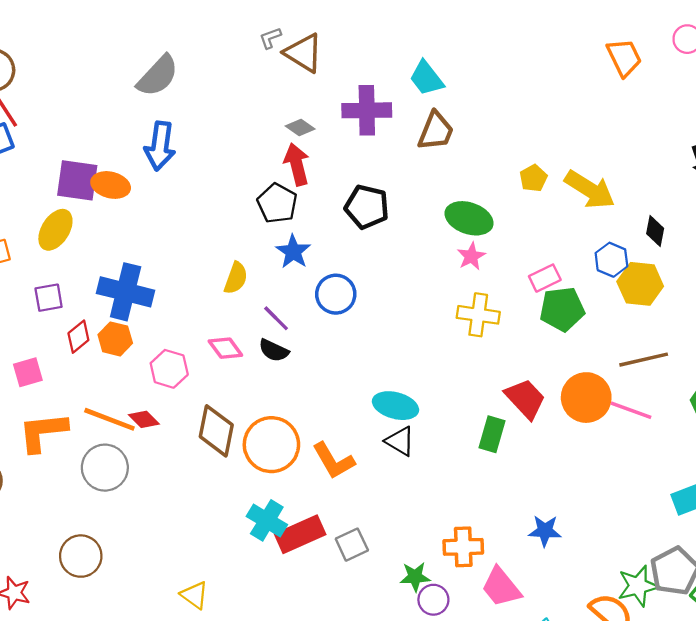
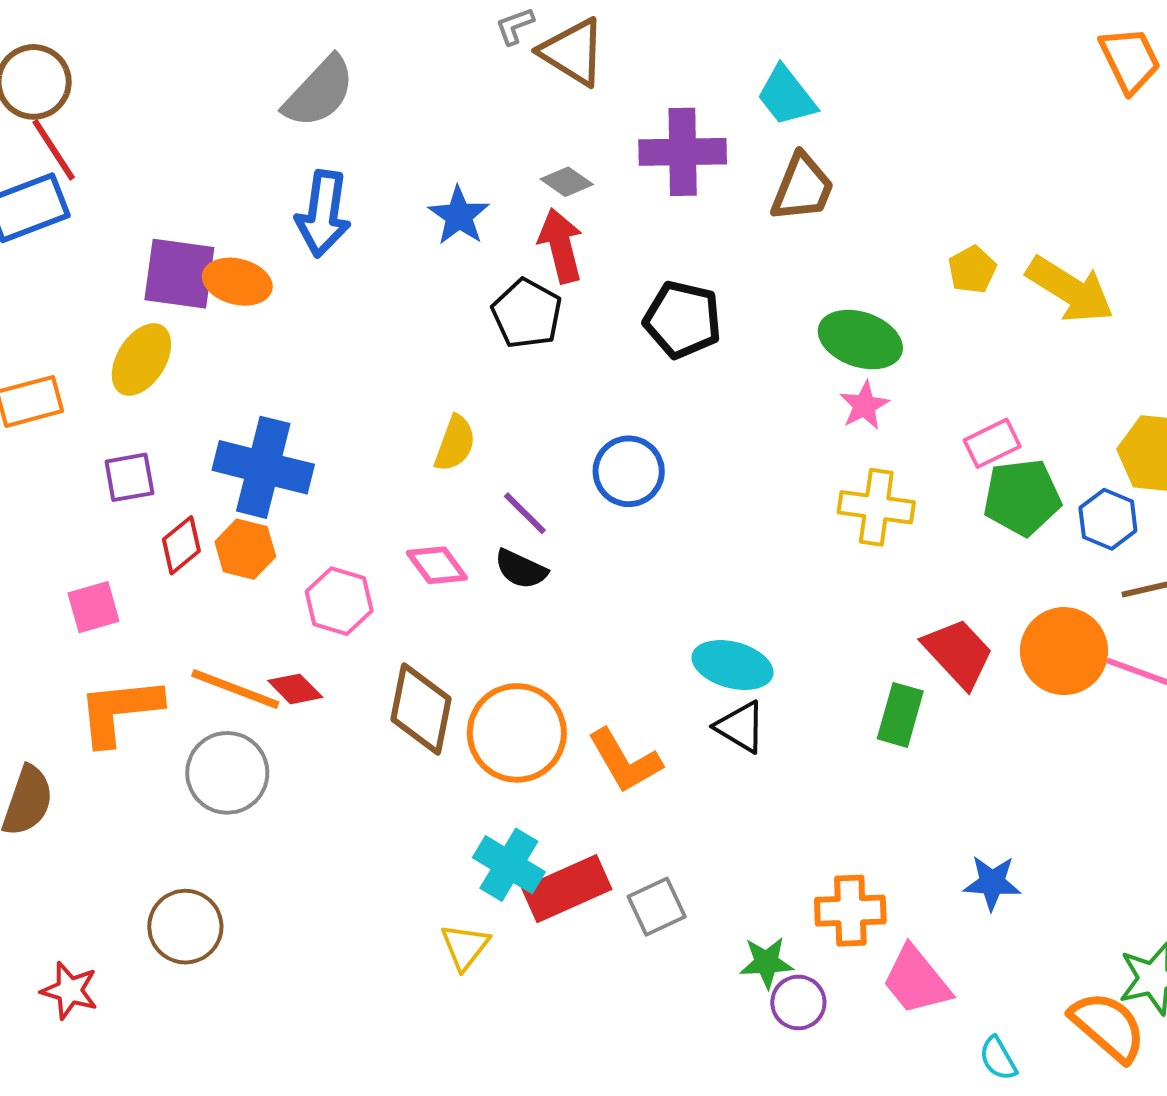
blue star: (293, 252) -> (459, 216), moved
blue hexagon: (611, 260) -> (1108, 519), moved
yellow triangle: (194, 595) -> (465, 947), moved, turned 32

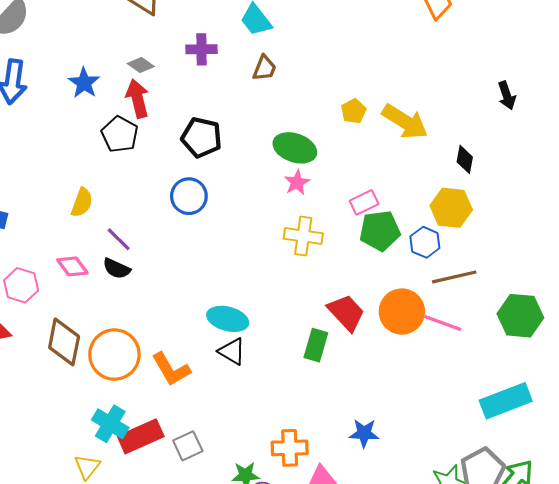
purple cross: (683, 152) -> (201, 49), size x0.7
brown trapezoid: (802, 188) -> (264, 68), size x0.7
blue circle: (629, 471) -> (189, 196), moved

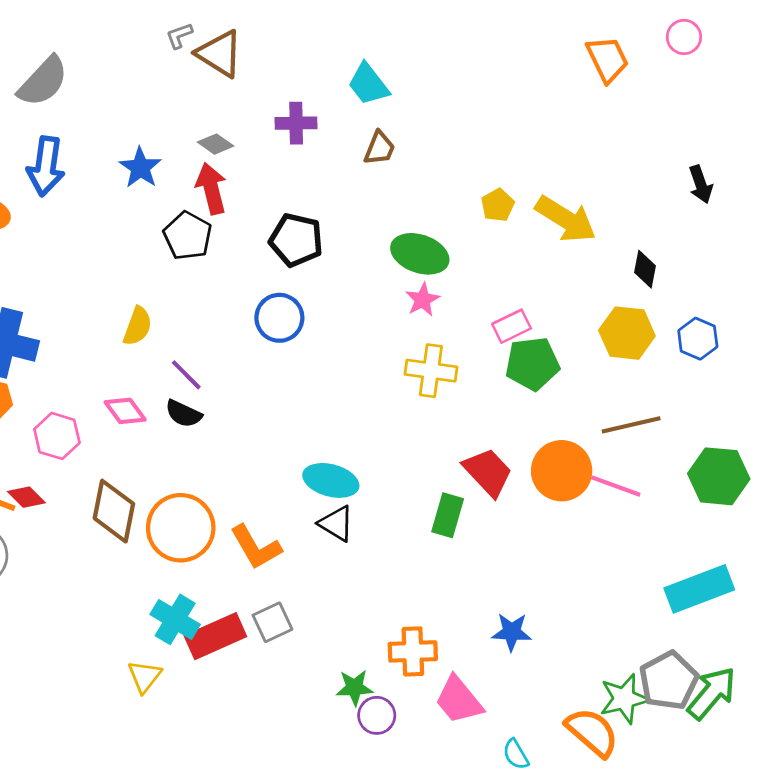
blue hexagon: (425, 242) -> (698, 339), moved
gray square: (188, 446) -> (272, 622), moved

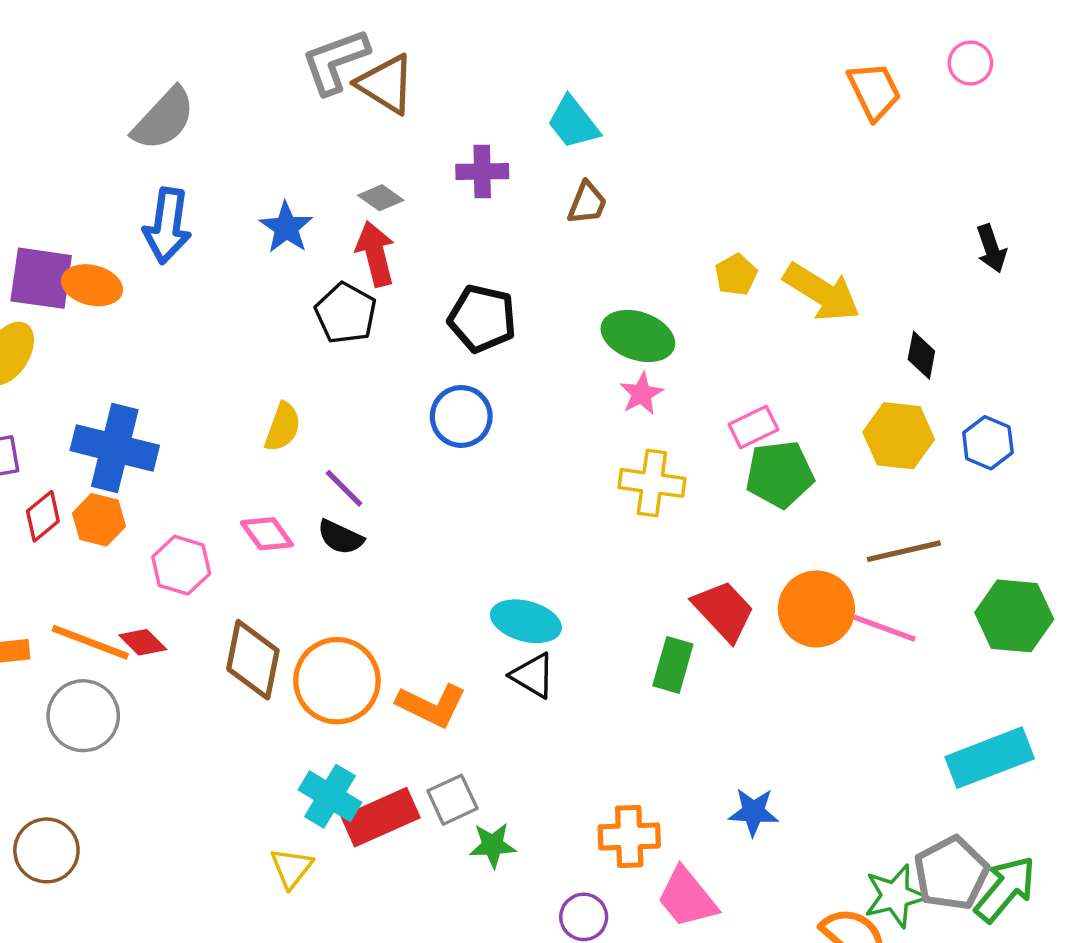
gray L-shape: (179, 36) -> (335, 61), size x2.0
orange L-shape: (256, 547) -> (431, 705), turned -34
green star: (354, 688) -> (493, 845), moved

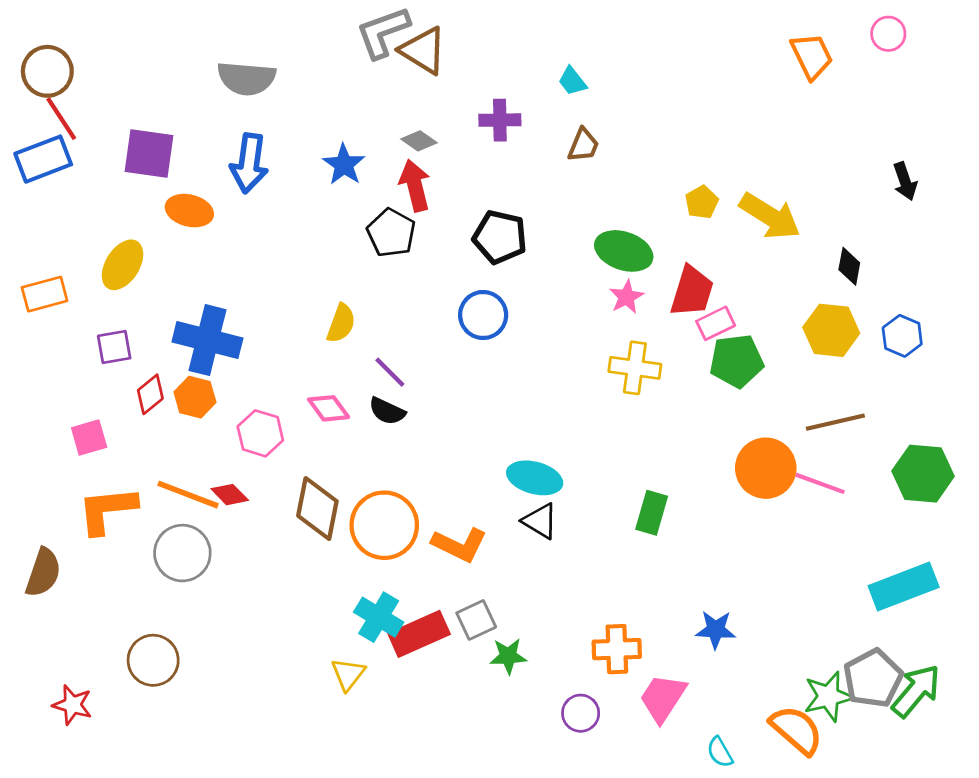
gray semicircle: (164, 119) -> (246, 78), turned 52
cyan trapezoid: (573, 122) -> (572, 81), size x0.7
purple square: (41, 278) -> (149, 153), moved
red trapezoid: (724, 611) -> (692, 291), moved, turned 60
pink trapezoid: (687, 898) -> (663, 698), turned 72

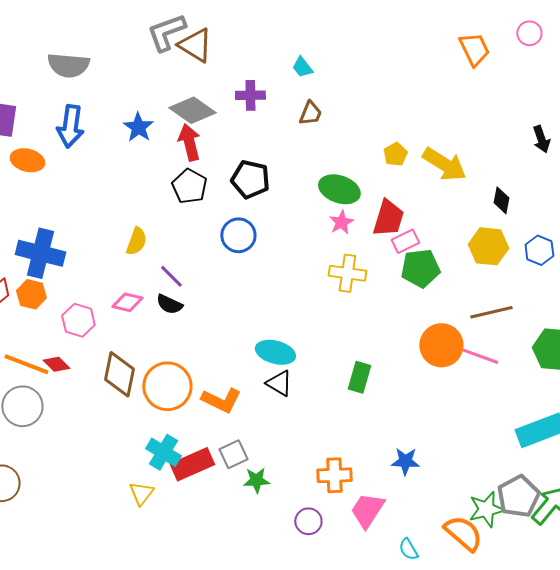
gray diamond: (419, 141) -> (192, 110), size x1.8
black pentagon: (391, 233) -> (189, 186), moved
pink diamond: (329, 408) -> (127, 302), turned -40

